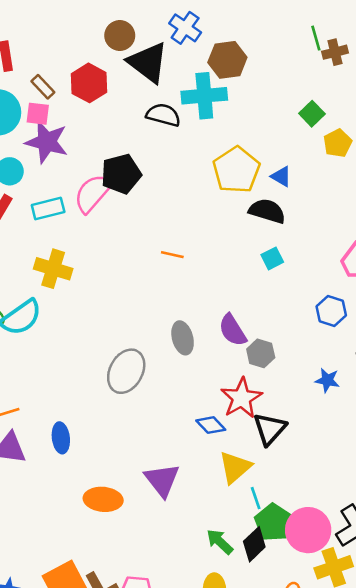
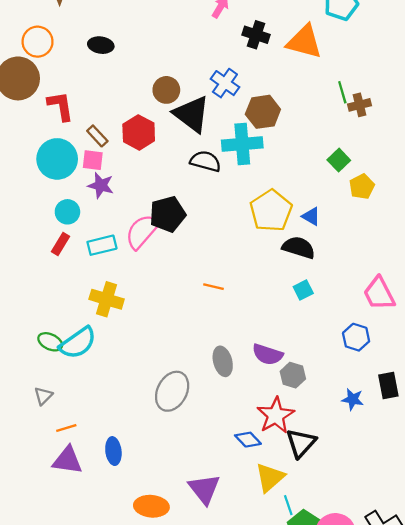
purple star: (47, 142) -> (101, 185), size x0.7
purple semicircle: (233, 330) -> (268, 354), turned -40

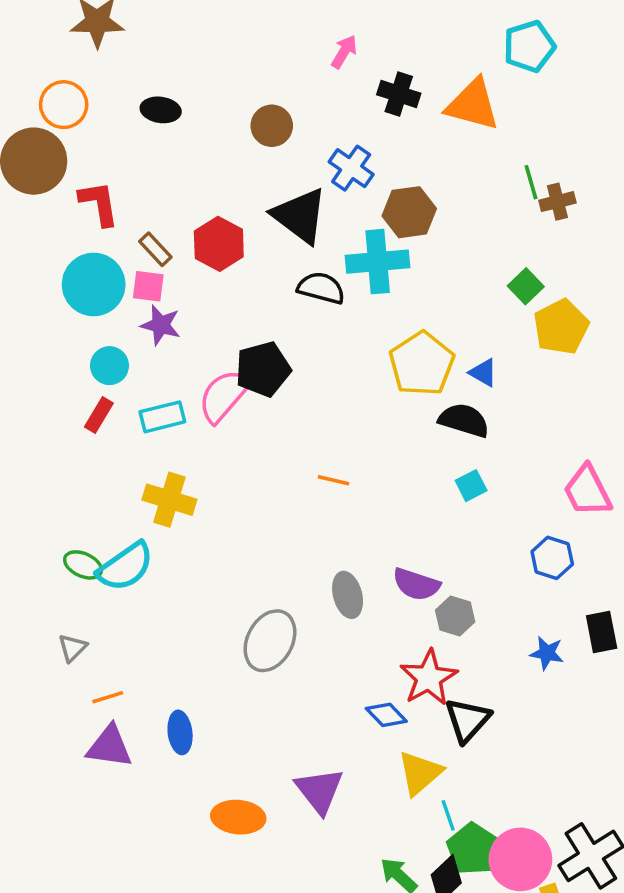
brown circle: (166, 90) -> (272, 126), moved
yellow pentagon: (362, 187) -> (561, 327), size x1.4

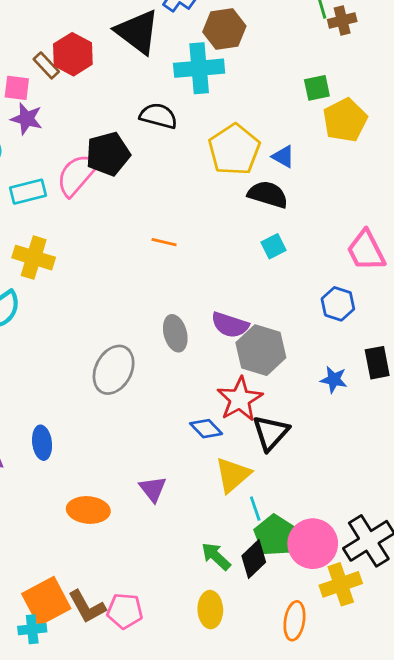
brown rectangle: (155, 249) -> (46, 65), moved
green square: (526, 286) -> (317, 88), turned 32
black semicircle: (321, 288) -> (158, 116), moved
gray hexagon: (455, 616) -> (261, 350), size x1.6
purple triangle: (319, 791) -> (153, 489), size x0.7

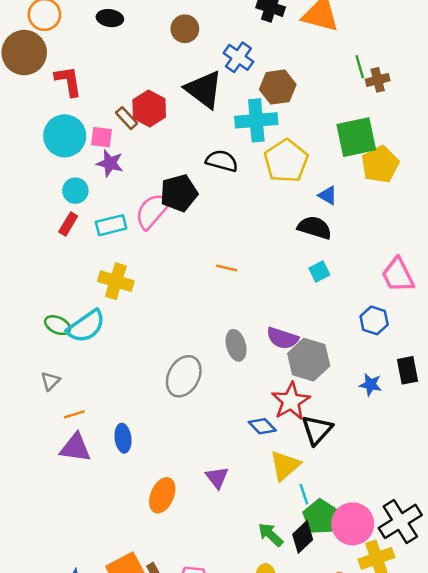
green square: (317, 88) -> (356, 137), size x1.8
yellow pentagon: (234, 150) -> (286, 161), moved
orange ellipse: (88, 510) -> (162, 495), turned -72

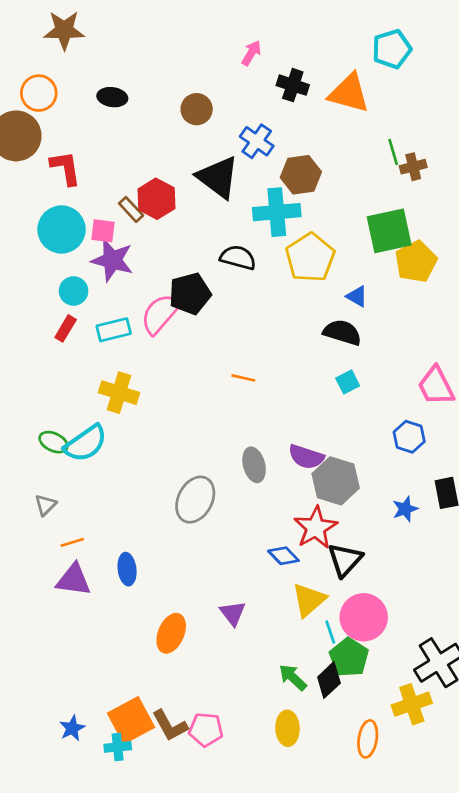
purple star: (110, 163) -> (112, 260), size x1.4
blue star: (371, 385) -> (405, 509), turned -30
pink circle: (353, 524) -> (364, 617), moved

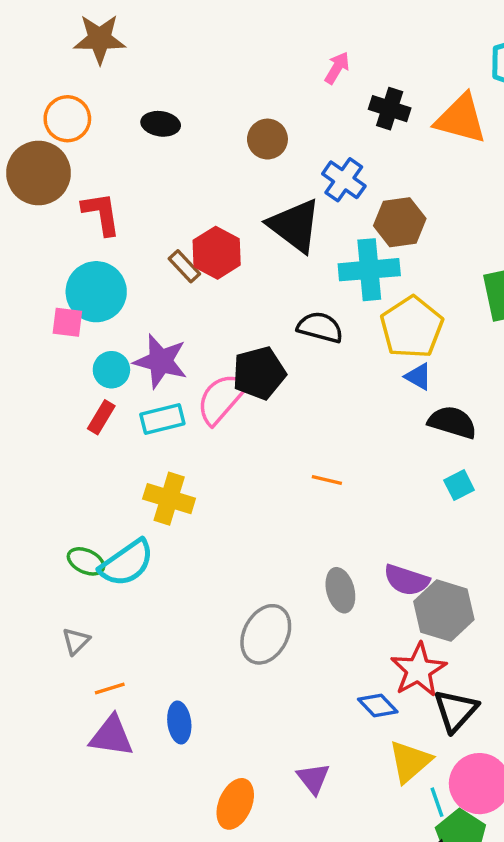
pink square: (103, 231) -> (67, 322), moved
purple star: (112, 260) -> (161, 361), moved
blue triangle: (357, 296) -> (418, 377), moved

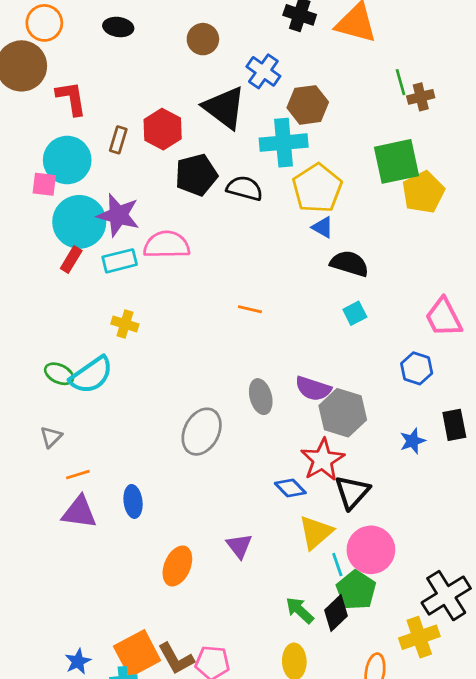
brown rectangle: (184, 266) -> (118, 140), moved, turned 60
cyan circle: (111, 370) -> (79, 222), size x1.8
black pentagon: (259, 373) -> (196, 175), moved
pink semicircle: (222, 399) -> (167, 245), turned 48
yellow cross: (169, 499) -> (125, 324), size x0.7

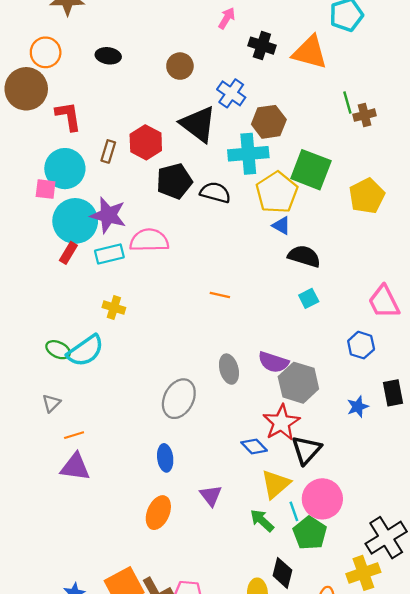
green square: (396, 161) -> (311, 170), moved, turned 33
blue ellipse: (133, 501) -> (165, 458), moved
green arrow: (300, 610) -> (262, 521), moved
black diamond: (336, 613) -> (282, 573), moved, turned -32

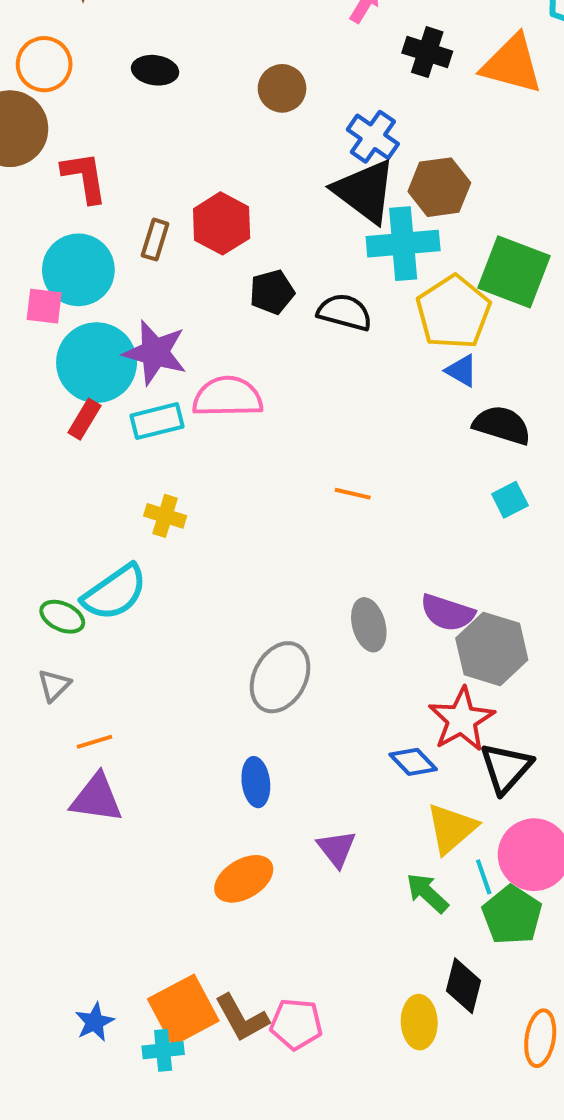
black triangle: (198, 124) -> (365, 191), moved
black pentagon: (174, 181) -> (272, 292), size x0.7
green ellipse: (58, 350) -> (62, 617), moved
orange ellipse: (158, 513) -> (244, 879), turned 36

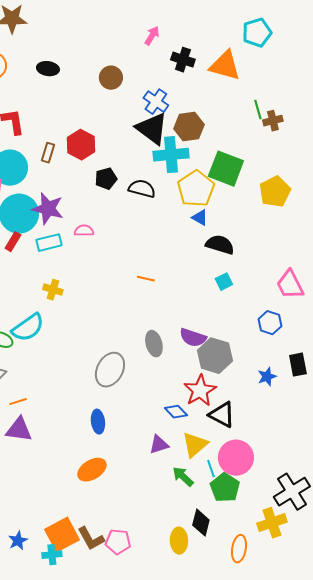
pink semicircle: (228, 397) -> (84, 231), size x0.6
black triangle: (506, 768) -> (222, 415), turned -44
purple triangle: (337, 849) -> (159, 445), moved, turned 50

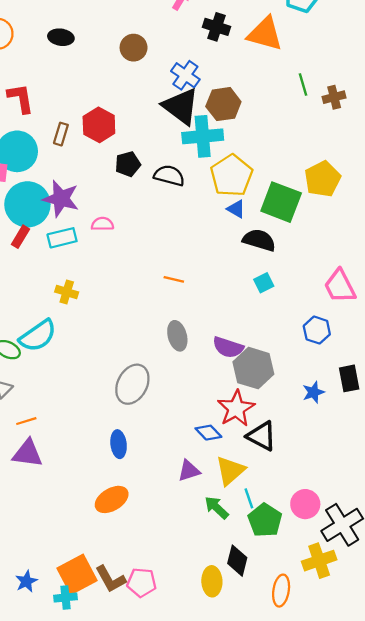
brown cross: (273, 121) -> (334, 97), moved
green square: (226, 169) -> (281, 202), moved
gray ellipse: (154, 344) -> (177, 336), moved
pink circle: (236, 458) -> (305, 504), moved, size x0.7

